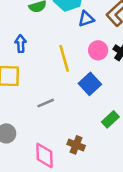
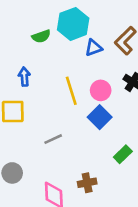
pink circle: (98, 50) -> (101, 90), moved
brown cross: (76, 145) -> (87, 183), turned -30

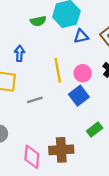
gray line: (53, 139) -> (35, 100), moved
brown cross: (87, 183) -> (61, 150), size x1.5

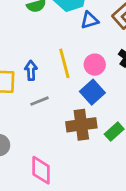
blue arrow: (20, 53) -> (31, 70), moved
brown cross: (61, 150) -> (81, 125), moved

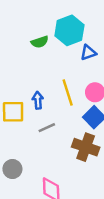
brown cross: (81, 125) -> (86, 147), turned 30

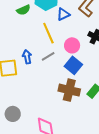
yellow line: (68, 93) -> (48, 33), moved
gray line: (47, 128) -> (48, 56), moved

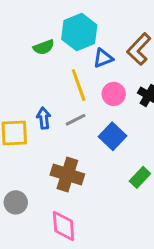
pink circle: (72, 45) -> (114, 94), moved
brown cross: (69, 90) -> (67, 175), moved

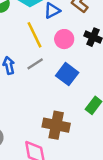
brown cross: (67, 175) -> (56, 125), moved

